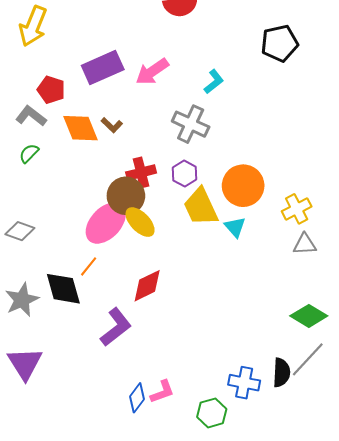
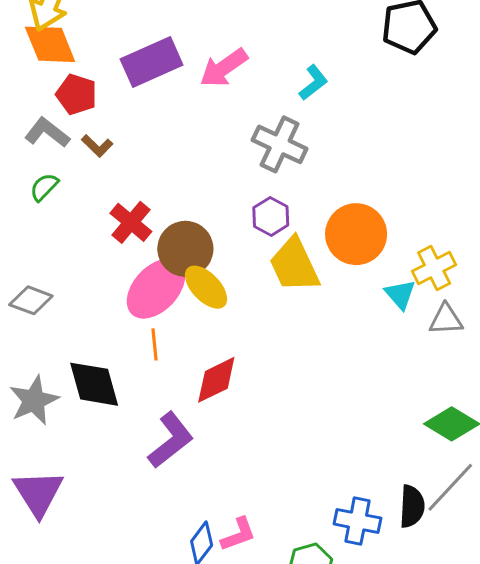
brown L-shape: (112, 125) -> (97, 146), moved
orange diamond: (80, 128) -> (50, 44), moved
red cross: (141, 173) -> (131, 222), moved, turned -36
cyan triangle: (235, 227) -> (400, 294), moved
orange line: (89, 266) -> (154, 344), moved, turned -45

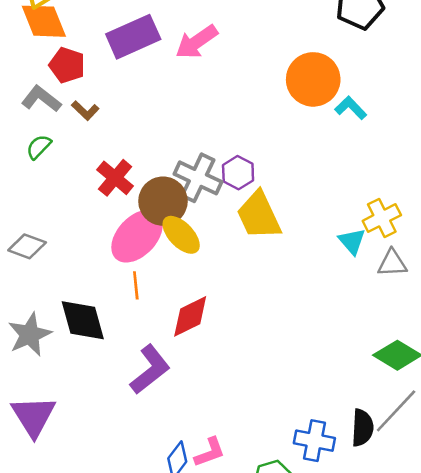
cyan L-shape: (313, 83) -> (351, 108), moved, turned -96
gray cross: (280, 144) -> (198, 178), moved
orange circle: (356, 234) -> (313, 79), moved

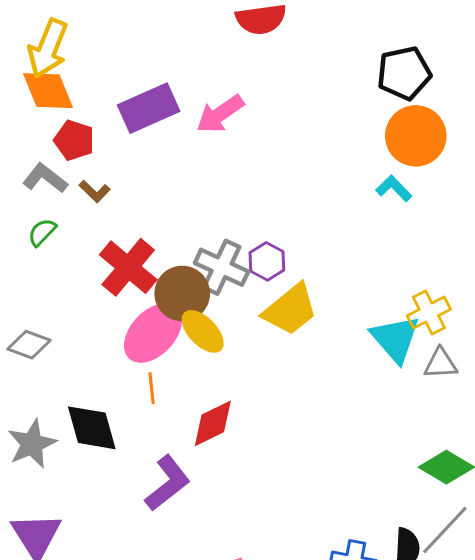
orange circle: (313, 79) -> (416, 136), moved
red cross: (115, 178) -> (128, 267), size x1.4
yellow trapezoid: (259, 215) -> (290, 310), turned -104
cyan triangle: (352, 241) -> (395, 339), size x1.6

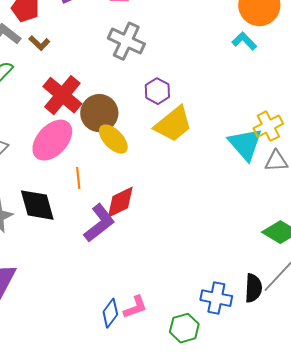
gray cross: (222, 267) -> (126, 41), moved
pink ellipse: (153, 333) -> (52, 140), moved
purple L-shape: (168, 483) -> (99, 223), moved

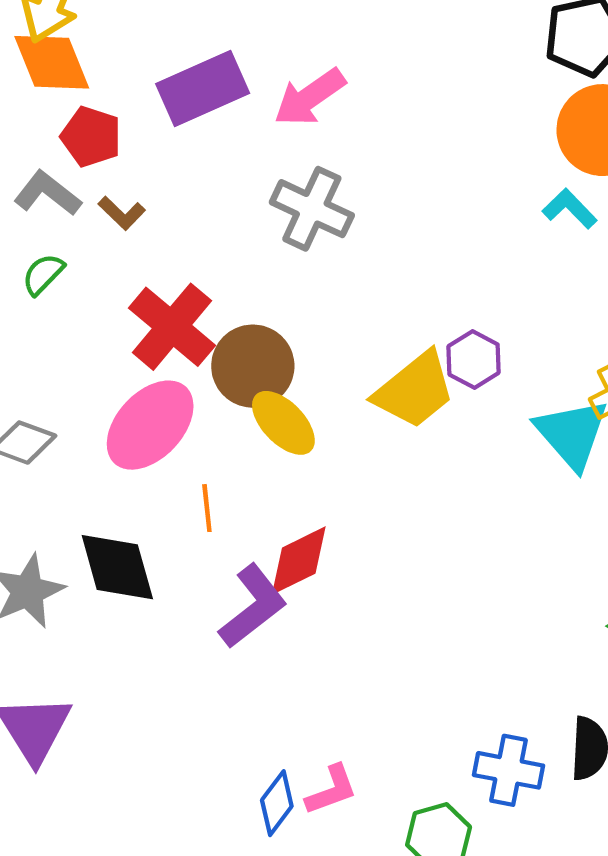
purple hexagon: (157, 91) -> (474, 359), moved

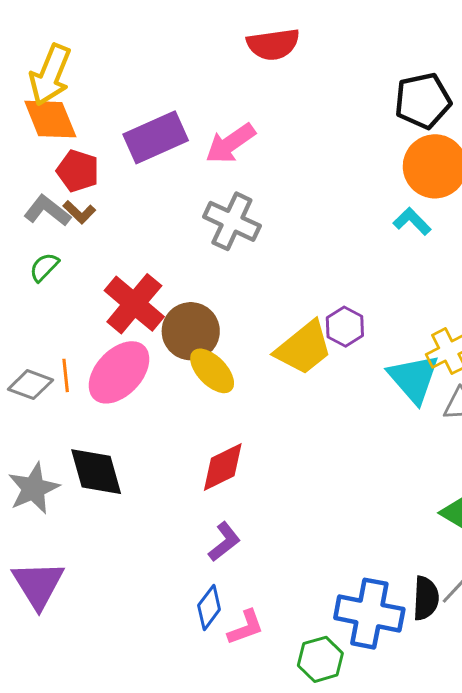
brown L-shape: (122, 213) -> (79, 212), moved
orange line: (207, 508) -> (66, 375), moved
purple L-shape: (253, 606) -> (224, 542), moved, size x0.7
blue cross: (509, 770) -> (369, 614), size x1.4
blue diamond: (277, 803) -> (209, 607), moved

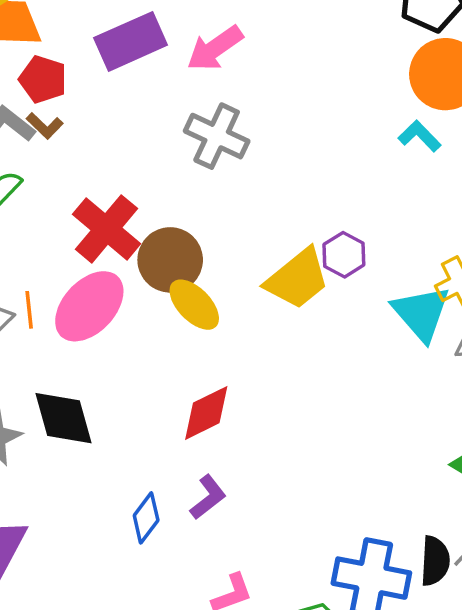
blue diamond: (209, 607) -> (146, 518), moved

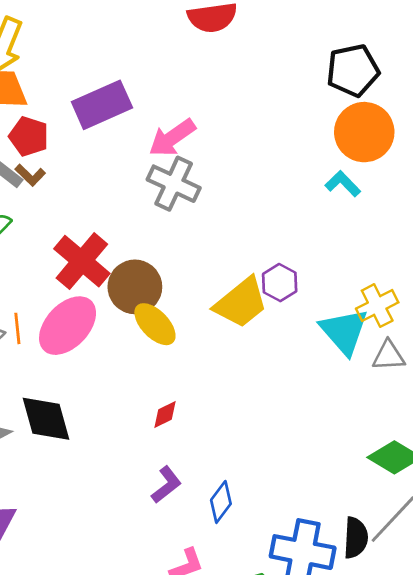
pink arrow: (215, 48) -> (172, 138), moved
red diamond: (206, 413) -> (165, 414), size x0.6
blue diamond: (146, 518) -> (221, 502), moved

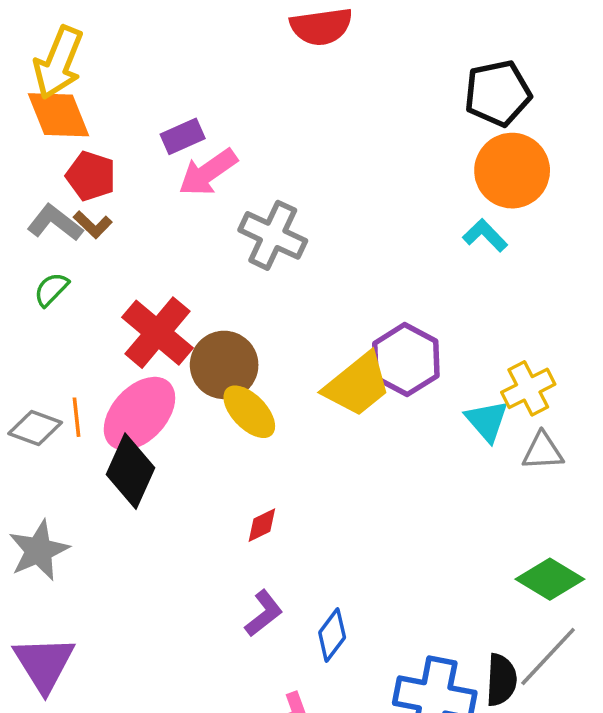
purple rectangle: (102, 105) -> (183, 136), size x0.6
pink arrow: (172, 138) -> (208, 172), moved
purple hexagon: (280, 283) -> (406, 360), size x1.5
cyan triangle: (344, 331) -> (487, 421), size x0.7
black diamond: (46, 419) -> (130, 471), moved, turned 40

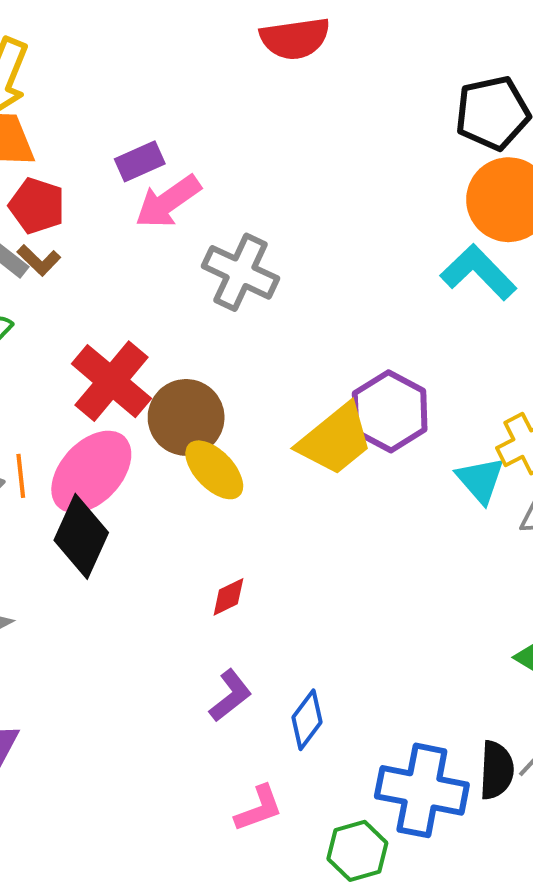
cyan L-shape: (485, 235) -> (478, 272), size x1.5

